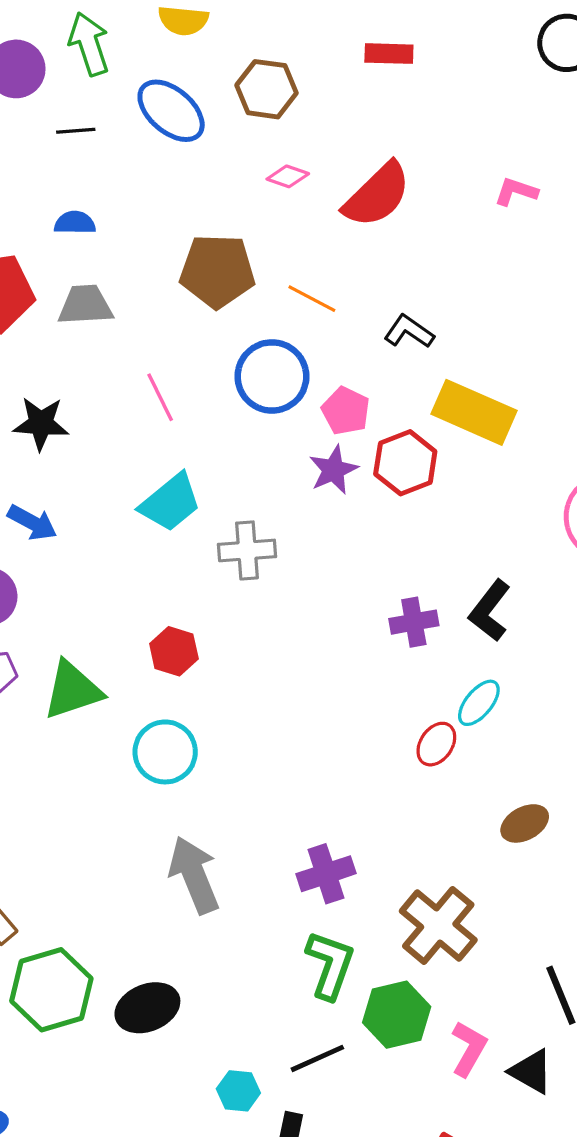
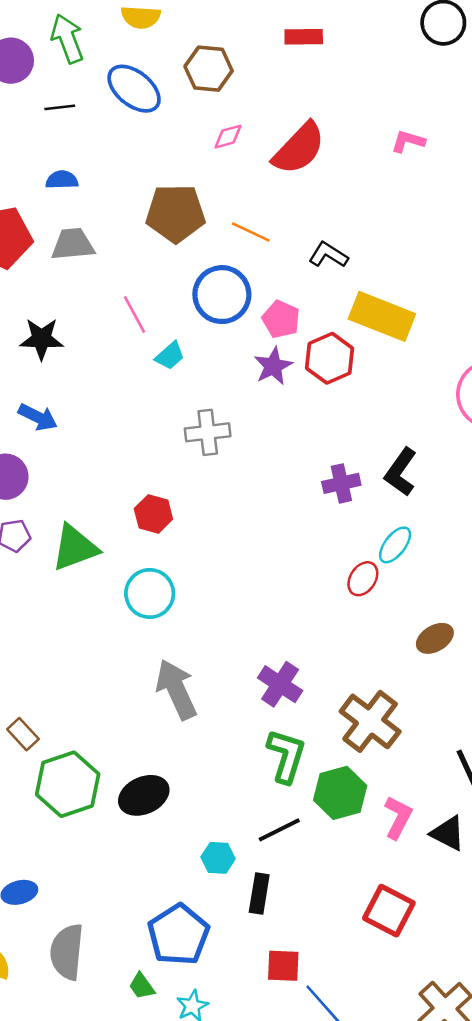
pink diamond: (288, 176) -> (228, 137), turned -32
cyan trapezoid: (170, 503) -> (170, 356), moved, size x0.6
purple cross: (326, 874) -> (280, 684), turned -36

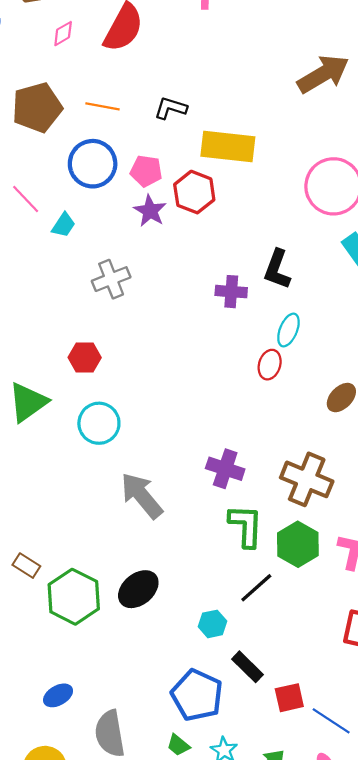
purple cross: (341, 483) -> (231, 292), turned 32
black rectangle: (259, 893) -> (247, 667), moved, turned -40

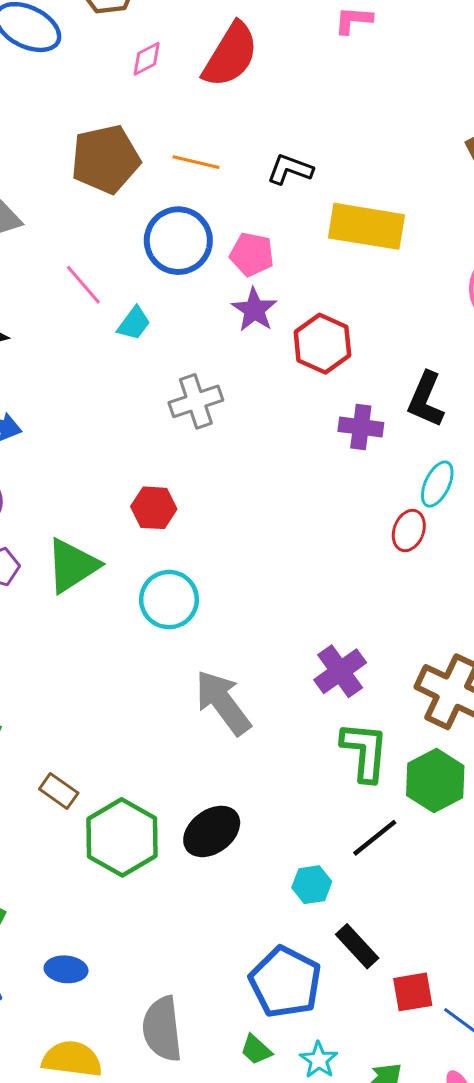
red hexagon: (194, 192) -> (322, 344), moved
purple cross: (225, 469) -> (340, 671), turned 33
blue ellipse: (58, 695) -> (66, 969), moved, turned 32

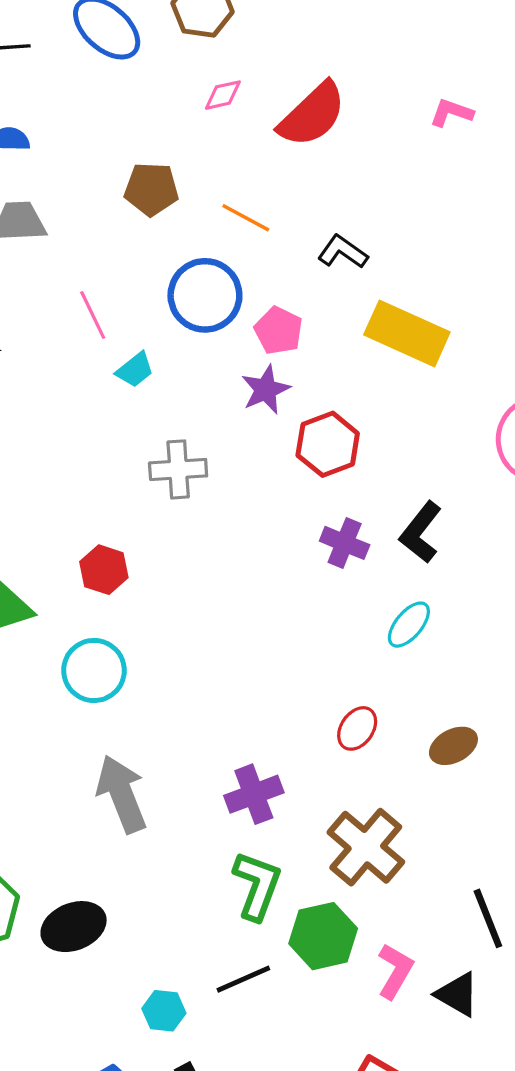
brown pentagon: (105, 159) -> (151, 189), size x0.7
red ellipse: (409, 531) -> (357, 728), moved

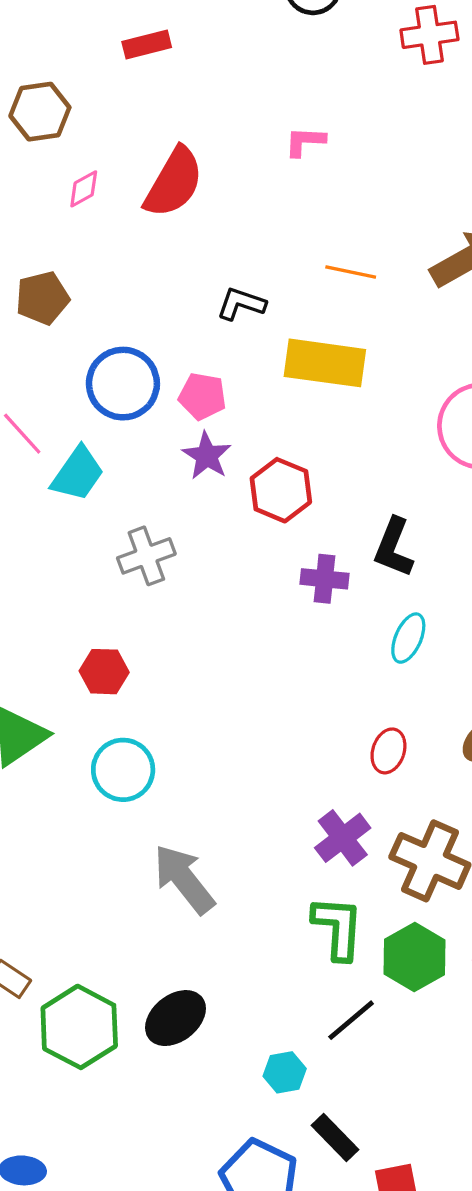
orange line: (246, 218) -> (351, 272), moved
cyan trapezoid: (135, 370) -> (78, 474), size x1.5
purple cross: (254, 794) -> (343, 838), moved

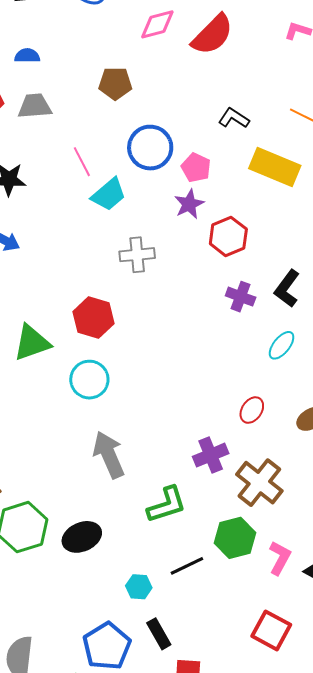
pink diamond: (84, 189) -> (157, 24), size x1.5
red hexagon: (104, 672) -> (94, 318), size x1.4
green L-shape: (338, 928) -> (167, 505), moved, turned 54

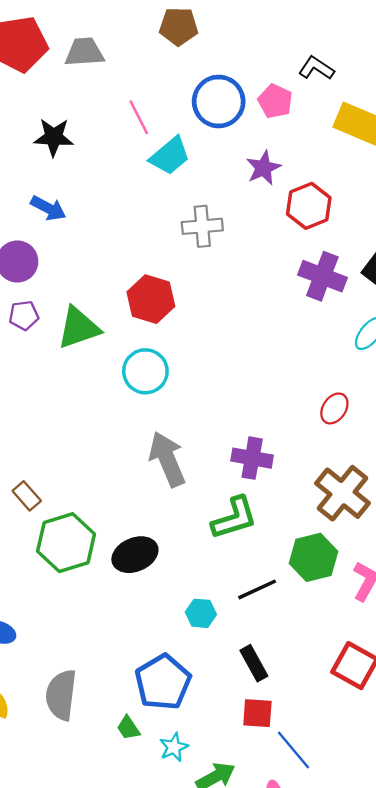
pink pentagon: (196, 168) -> (275, 101), moved
purple cross: (241, 297) -> (322, 276), size x1.4
purple cross: (211, 455) -> (252, 458), moved, turned 32
black rectangle: (159, 634) -> (254, 663), moved

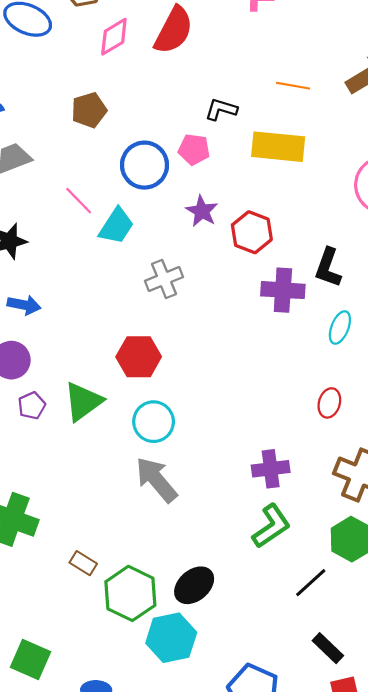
gray arrow: (167, 459) -> (156, 480), moved
cyan hexagon: (201, 613) -> (171, 638), moved, size x1.8

